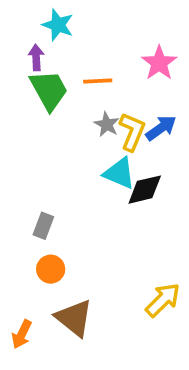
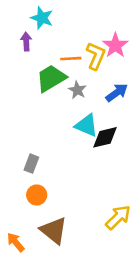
green trapezoid: (49, 90) -> (51, 78), moved, turned -92
yellow L-shape: (132, 132) -> (96, 56), moved
orange arrow: (22, 334) -> (16, 242), turned 114

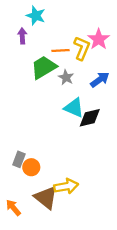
gray rectangle: (31, 164) -> (19, 159), moved
yellow arrow: (118, 217) -> (66, 186), moved, turned 35

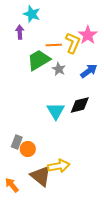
cyan triangle: (74, 108) -> (56, 111), moved, turned 36

